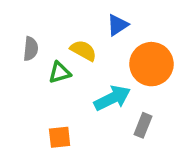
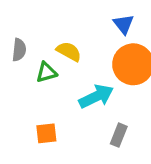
blue triangle: (117, 25) -> (124, 24), moved, turned -35
gray rectangle: (143, 125) -> (119, 135), moved

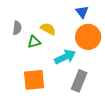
orange square: (46, 133) -> (34, 80), size x1.6
gray rectangle: (119, 135) -> (79, 81), size x1.5

